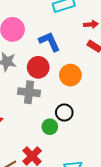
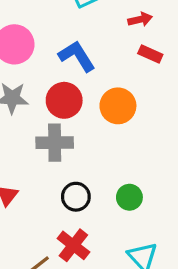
black circle: (64, 113) -> (76, 197), moved
green circle: (50, 127) -> (129, 197), moved

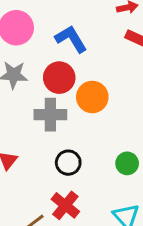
orange circle: (118, 106) -> (92, 97), moved
green circle: (129, 197) -> (127, 163), moved

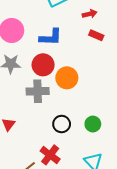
blue L-shape: (71, 39) -> (51, 37), turned 125
black circle: (68, 163) -> (62, 124), moved

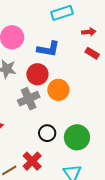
gray cross: (38, 91) -> (29, 99), turned -30
green circle: (93, 124) -> (77, 137), size x1.6

